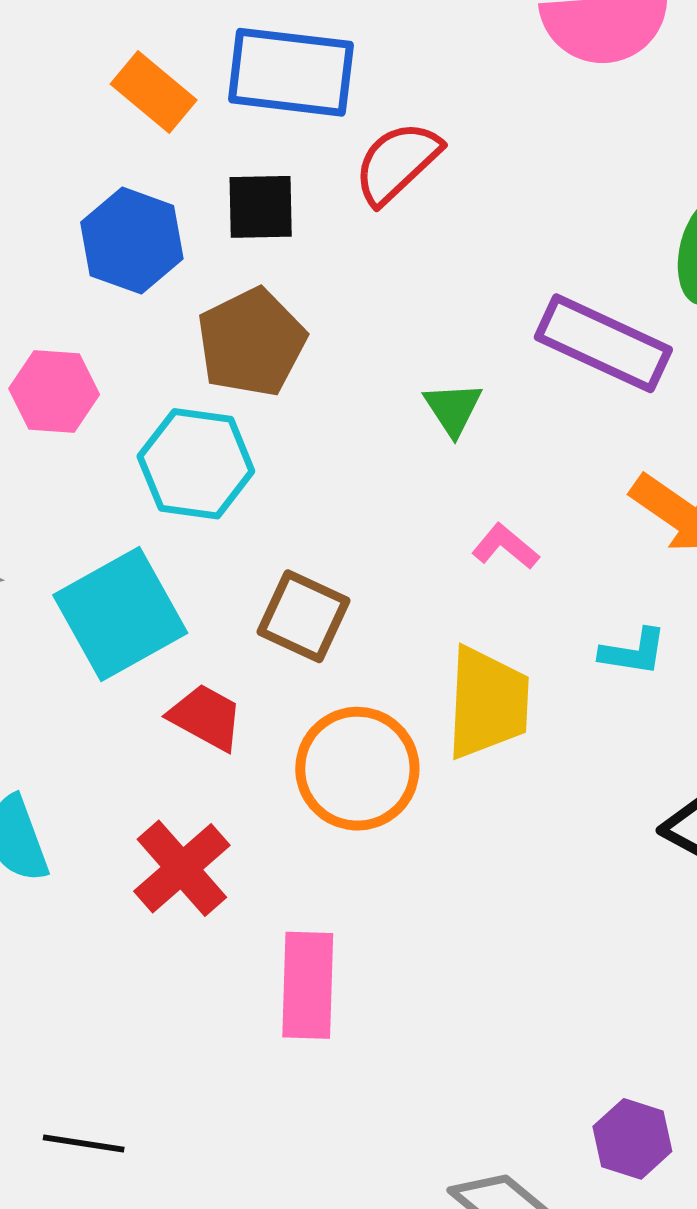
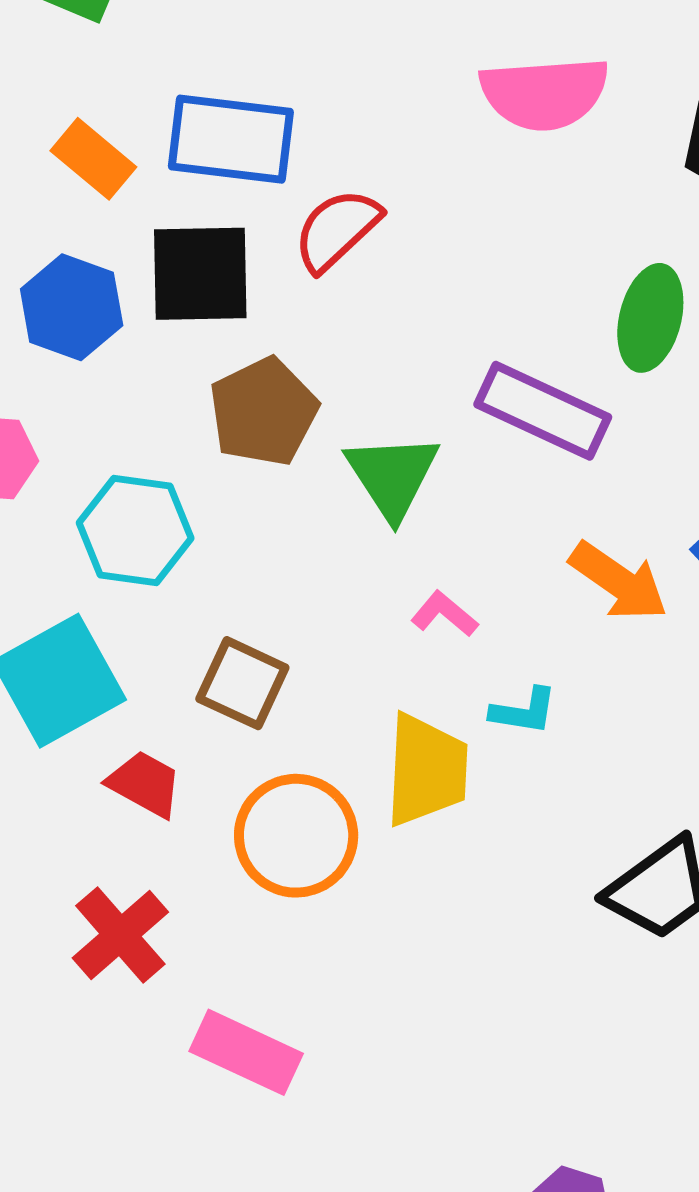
black square: (261, 207) -> (200, 274), size x1.5
brown pentagon: (251, 342) -> (263, 412), moved
green triangle: (453, 409) -> (392, 476), size x1.6
cyan L-shape: (633, 652) -> (524, 711), moved
pink rectangle: (308, 985) -> (246, 1052), turned -67

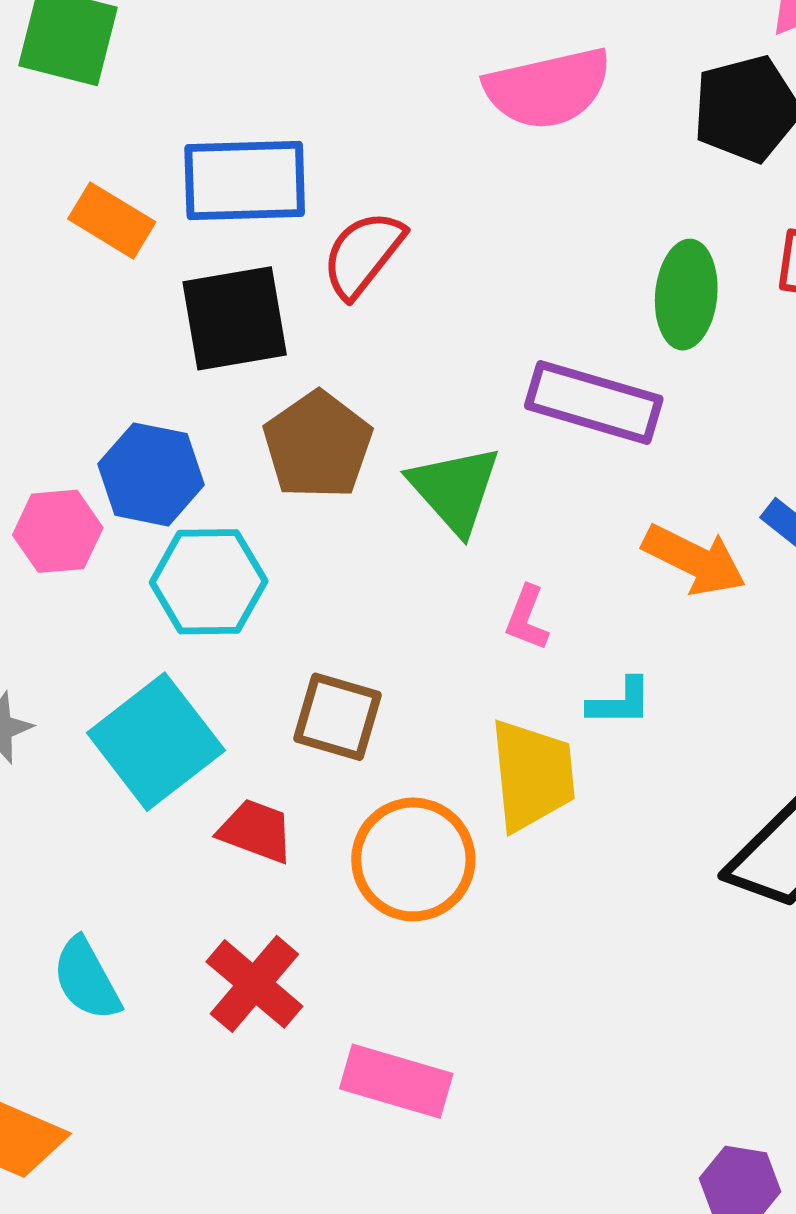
blue hexagon: (72, 307) -> (151, 474), moved
pink L-shape: (444, 614) -> (527, 618), turned -100

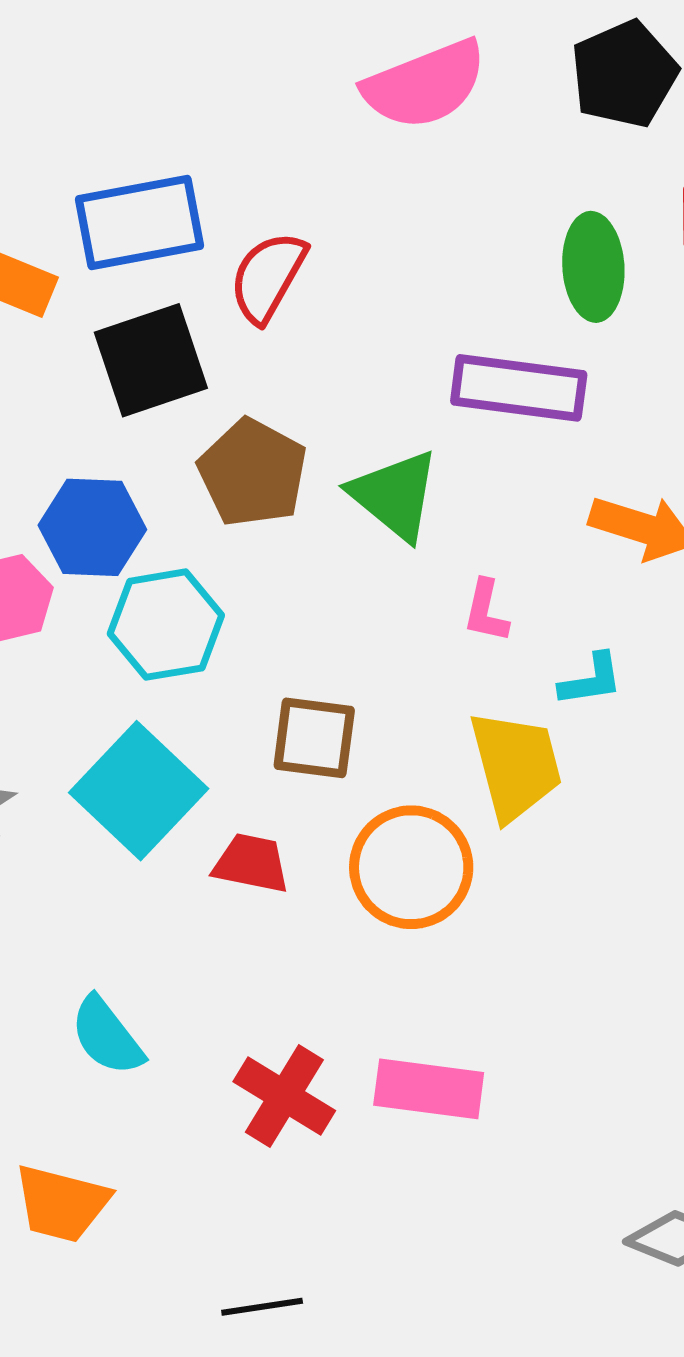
red cross: (254, 984) -> (284, 1096), moved

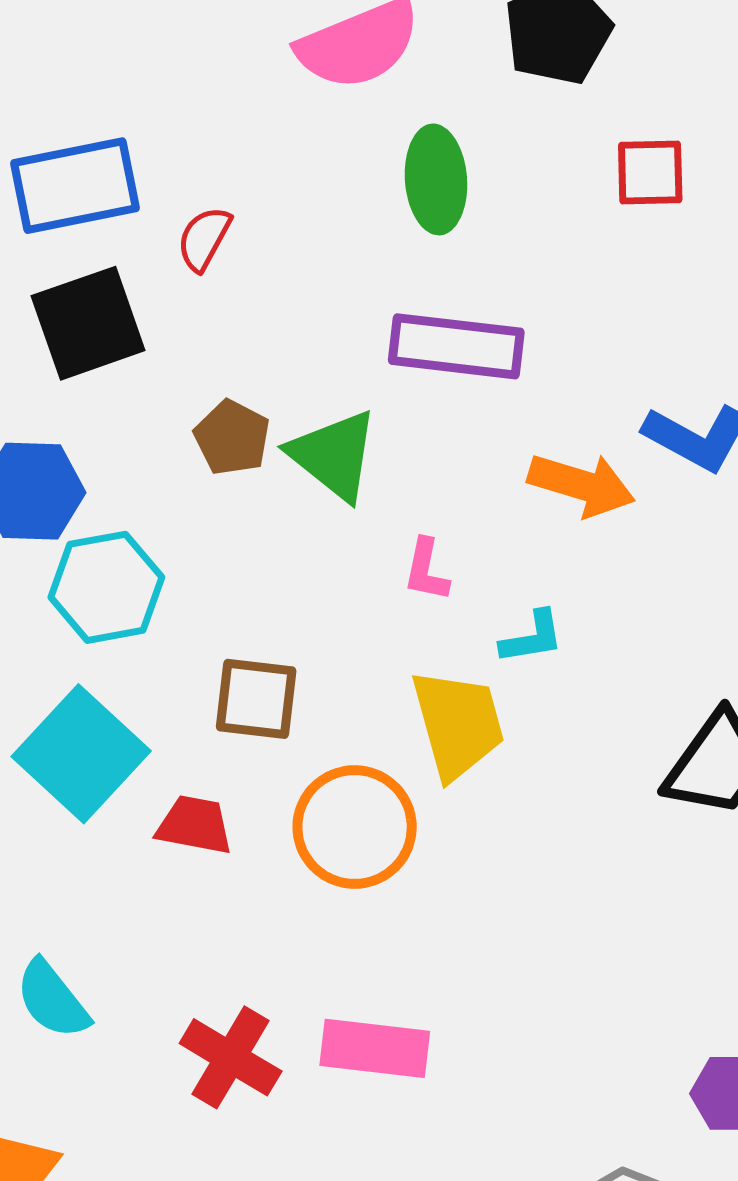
green ellipse: (593, 267) -> (436, 179), moved
red semicircle: (268, 277) -> (204, 239), size x0.7
brown pentagon: (253, 473) -> (232, 438), moved, size x0.7

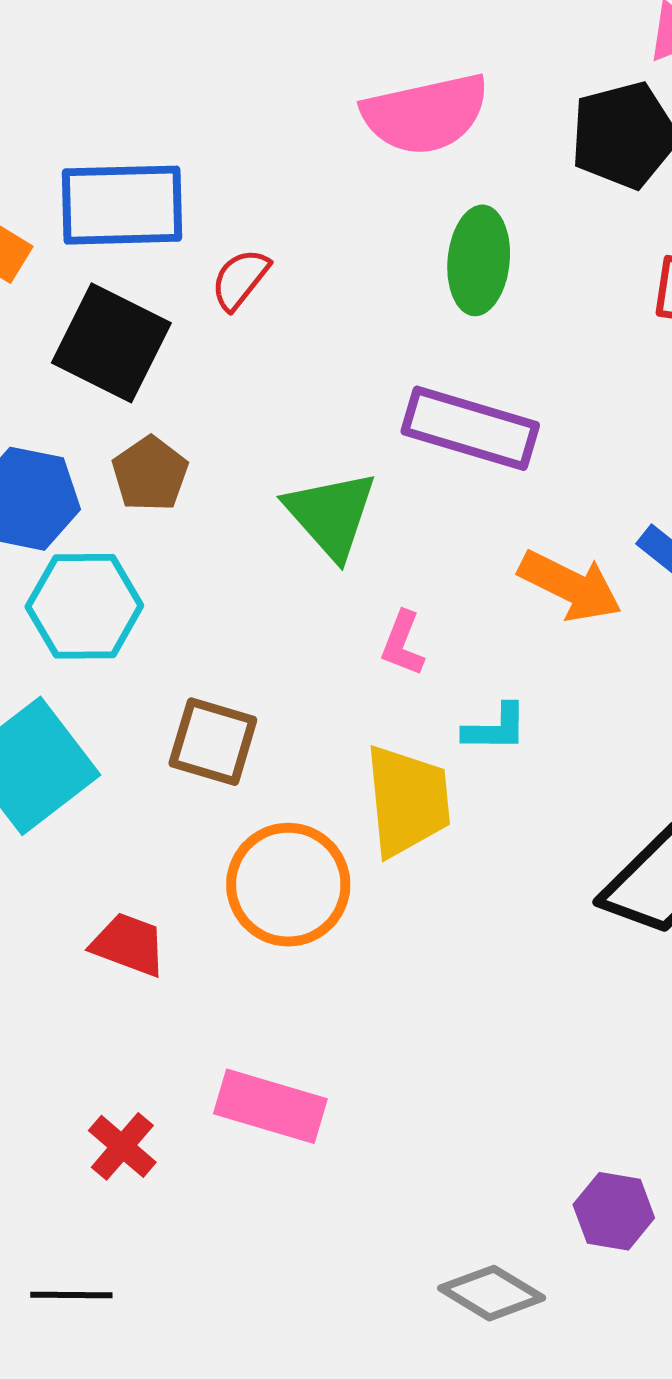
black square: (88, 323) -> (111, 343), turned 36
brown pentagon: (232, 438) -> (150, 474), moved
red trapezoid: (195, 825) -> (129, 944), moved
red cross: (231, 1057) -> (122, 1146), moved, size x0.7

